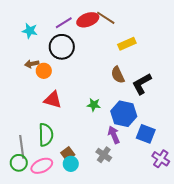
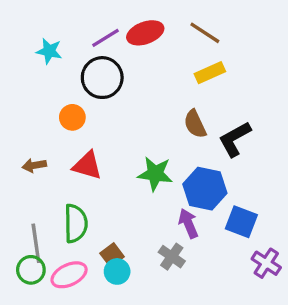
brown line: (106, 18) -> (205, 33), moved
brown arrow: (32, 64) -> (34, 165), moved
green star: (94, 105) -> (155, 174), size x1.5

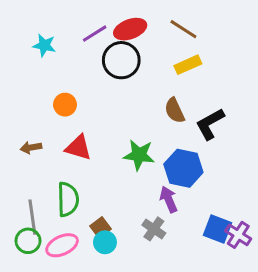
black circle: (102, 78) -> (121, 60), moved
blue square: (241, 222) -> (217, 229), moved

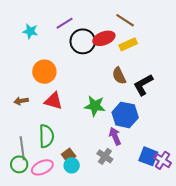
red ellipse: (130, 29) -> (104, 38), moved
orange circle: (65, 105) -> (44, 72), size x1.5

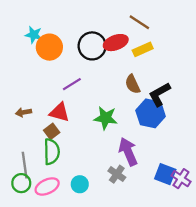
purple line: (65, 23) -> (72, 84), moved
orange circle: (44, 72) -> (49, 47), moved
blue hexagon: (125, 115) -> (151, 113), moved
purple arrow: (115, 136) -> (128, 152), size x1.4
brown square: (69, 155) -> (52, 131), moved

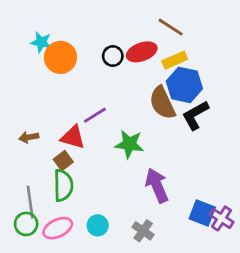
black circle: (92, 46) -> (113, 56), size x0.6
purple line: (72, 84) -> (95, 115), moved
brown semicircle: (133, 84) -> (162, 103), size x1.4
blue hexagon: (151, 113) -> (184, 85), moved
gray cross: (117, 174) -> (143, 231), moved

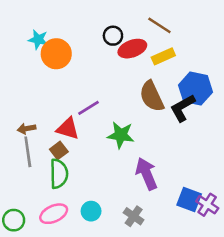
black circle: (113, 56) -> (113, 36), moved
blue hexagon: (184, 85) -> (196, 89), moved
gray line: (30, 202) -> (28, 152), moved
green circle: (26, 224) -> (14, 220), moved

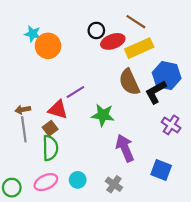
yellow rectangle: (163, 56) -> (139, 48), size x1.4
purple cross: (207, 205) -> (171, 125), moved

